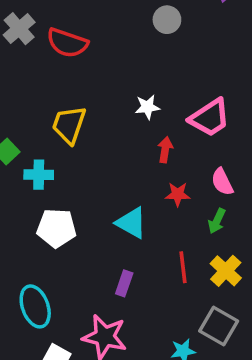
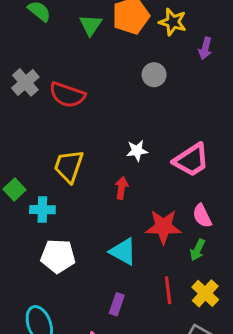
red arrow: (165, 150) -> (122, 188), moved
red star: (178, 194) -> (163, 227), size x1.6

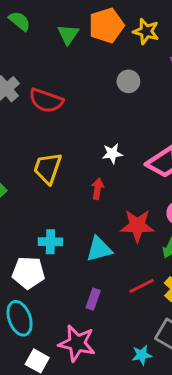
cyan cross: (42, 210) -> (50, 242), moved
cyan triangle: (123, 251) -> (99, 249), turned -44
white pentagon: (58, 256) -> (28, 273), moved
red line: (168, 290) -> (142, 286), turned 70

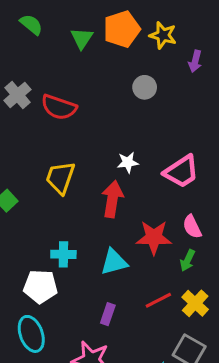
red arrow: (98, 189) -> (112, 199), size x1.6

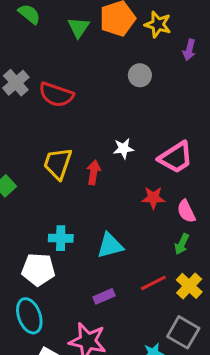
red arrow: (112, 199) -> (94, 172), moved, size x0.7
red star: (154, 237) -> (153, 198), moved, size x0.7
purple rectangle: (108, 314) -> (104, 296), turned 48

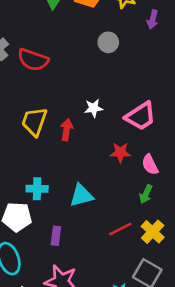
purple rectangle: (104, 296) -> (56, 236), moved, turned -60

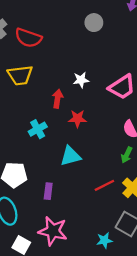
yellow trapezoid: (34, 122) -> (20, 75), moved, turned -116
red star: (120, 152) -> (77, 119), moved
cyan cross: (37, 189) -> (38, 129), moved, turned -30

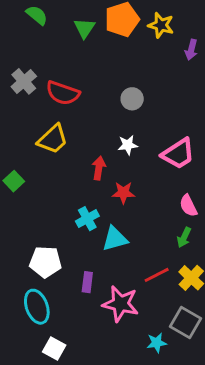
gray circle: (94, 23) -> (132, 99), moved
yellow trapezoid: (20, 75) -> (53, 139), turned -36
cyan cross: (38, 129) -> (87, 219), moved
pink star: (53, 231) -> (121, 304), moved

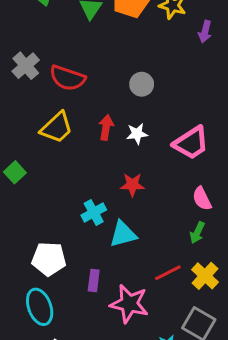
red arrow: (99, 168) -> (106, 127), moved

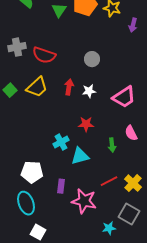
gray cross: (26, 66) -> (17, 47), turned 30
green square: (15, 172) -> (10, 90), moved
green arrow: (197, 233) -> (112, 145), moved, turned -32

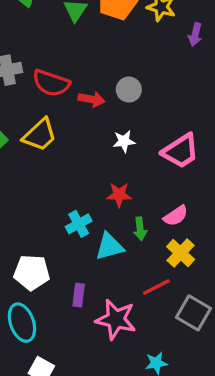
red arrow: (69, 87) -> (92, 99), moved, turned 91
pink semicircle: (131, 133) -> (176, 216), moved, turned -98
green arrow: (112, 145) -> (140, 229), moved
yellow cross: (133, 183) -> (181, 253), moved
gray square: (129, 214) -> (194, 313), moved

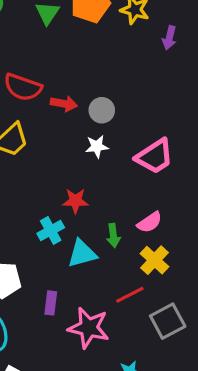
gray circle: (129, 90) -> (102, 110), moved
red star: (119, 195) -> (75, 201), moved
gray square: (194, 313) -> (168, 321), turned 32

